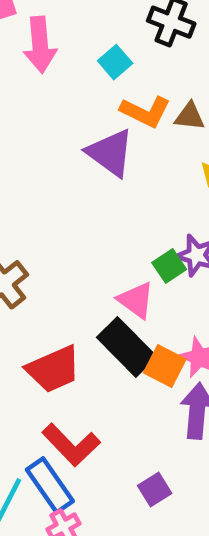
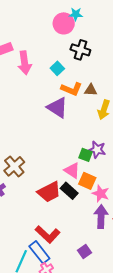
green square: (169, 266) -> (86, 155), turned -32
black rectangle: (127, 347) -> (69, 191), size x0.7
orange square: (165, 366) -> (87, 181), moved
red trapezoid: (54, 369) -> (49, 192), moved

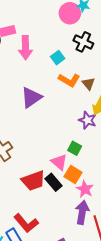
brown triangle: (91, 90) -> (88, 84), turned 40
purple triangle: (57, 108) -> (31, 97), moved, turned 45
purple star: (97, 150) -> (88, 120), moved

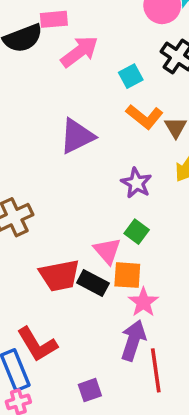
pink arrow: (25, 48) -> (80, 52), turned -135
purple star: (88, 120) -> (136, 183), moved
orange square: (73, 175) -> (127, 275), turned -36
black rectangle: (54, 182) -> (93, 283), turned -30

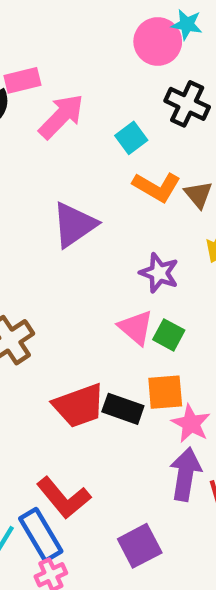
pink triangle: (107, 251) -> (136, 328), moved
purple square: (90, 390) -> (140, 546), size x1.4

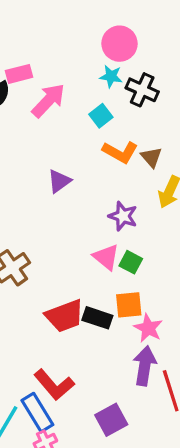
cyan star: (187, 25) -> (111, 76), moved
purple triangle: (74, 225) -> (59, 181), size x0.7

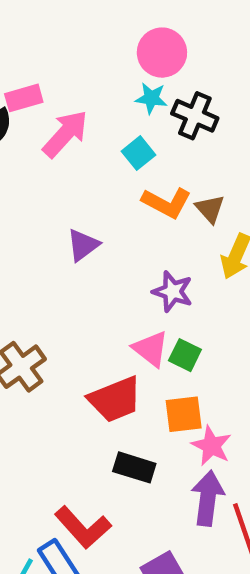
red trapezoid: (65, 316) -> (115, 399), moved
black rectangle: (97, 318) -> (134, 467), moved

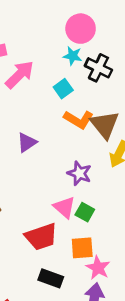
brown triangle: (210, 209) -> (105, 125), size x1.6

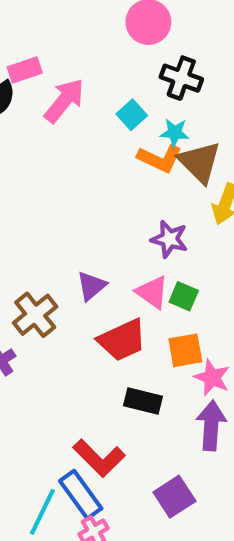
cyan star: (73, 56) -> (175, 133), moved
purple triangle: (27, 142) -> (91, 286), moved

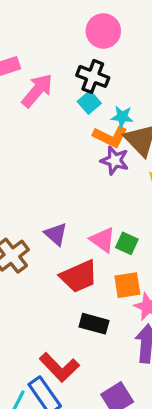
black cross: (181, 78) -> (93, 76), moved
purple star: (169, 239) -> (115, 160), moved
purple triangle: (91, 286) -> (56, 234), turned -40

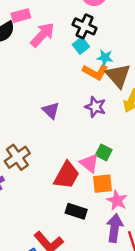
purple star: (115, 160) -> (95, 107), moved
purple triangle: (56, 234) -> (51, 110), moved
pink triangle: (103, 240) -> (89, 163), moved
red trapezoid: (79, 276) -> (67, 175), turned -40

